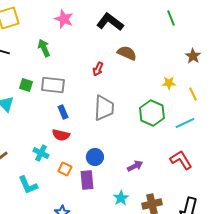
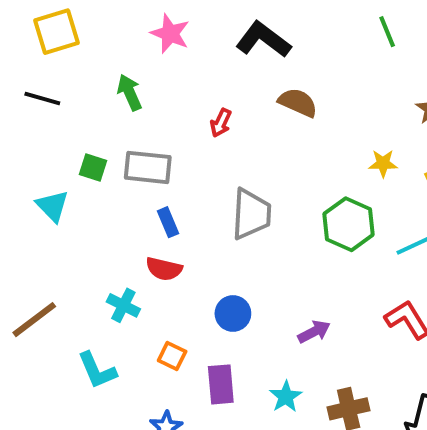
red arrow: (98, 69) -> (221, 123), moved
orange square: (65, 169) -> (172, 356), moved
purple rectangle: (87, 180) -> (221, 384), moved

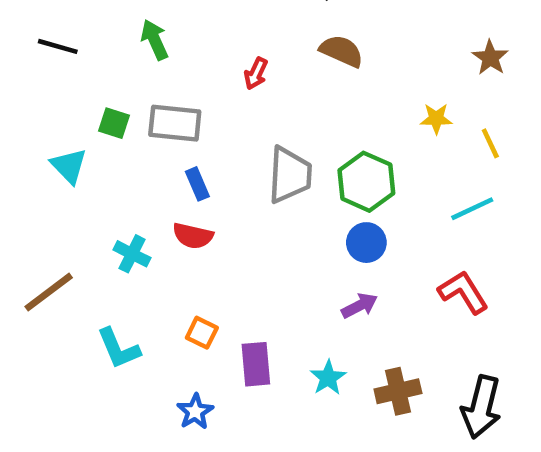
green hexagon: (349, 224) -> (366, 182), moved
cyan cross: (123, 305) -> (132, 254), moved
blue circle: (233, 313) -> (366, 243), moved

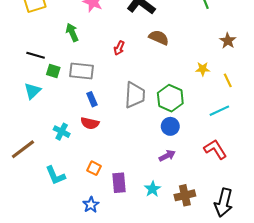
black line: (58, 46) -> (36, 55), moved
cyan triangle: (69, 166) -> (32, 91), turned 30

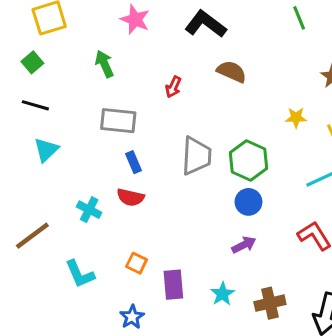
black line: (36, 55) -> (35, 105), moved
green square: (53, 71) -> (32, 62), moved, turned 32

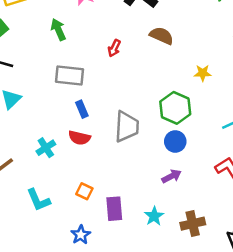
yellow star: (296, 118) -> (203, 73), moved
gray trapezoid: (196, 156) -> (127, 127), moved
cyan cross: (89, 210) -> (46, 148), turned 30

